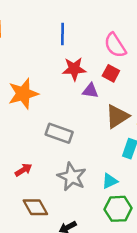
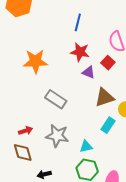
red arrow: (23, 170) -> (26, 131), moved
gray star: (72, 177) -> (57, 136), turned -30

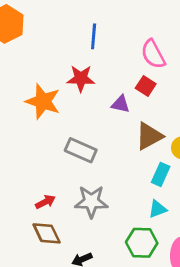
red star: (80, 52) -> (81, 78), moved
orange star: (35, 61) -> (43, 101), turned 30
cyan triangle: (86, 146) -> (158, 209), moved

